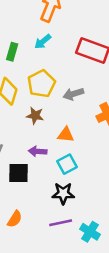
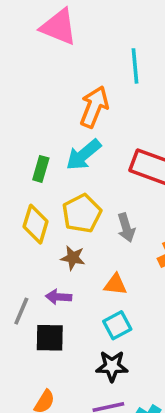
cyan arrow: (43, 42) -> (83, 155), size x1.5
gray arrow: (73, 94) -> (126, 228), turned -90
purple arrow: (38, 151) -> (59, 297), moved

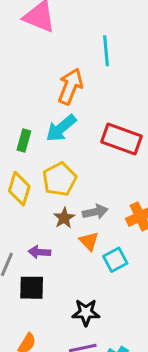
gray arrow: (126, 228) -> (95, 212), moved, turned -85
brown star: (73, 258) -> (64, 218), moved, turned 30
orange triangle: (115, 284) -> (89, 241), turned 40
cyan square: (117, 325) -> (115, 260), moved

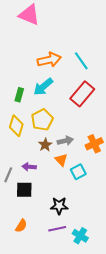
cyan line: (106, 51) -> (81, 61), moved, turned -30
orange arrow: (70, 86) -> (49, 60), turned 55
red rectangle: (121, 139) -> (82, 94), turned -70

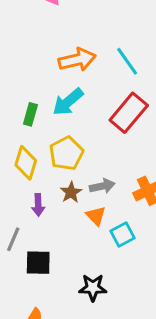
purple arrow: (29, 167) -> (38, 205), moved, turned -96

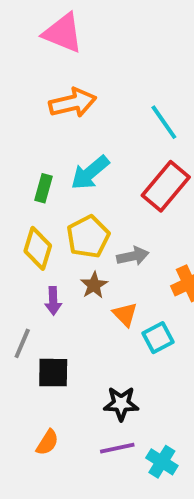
orange arrow: (77, 60) -> (73, 103), moved
gray arrow: (102, 186) -> (133, 256), moved

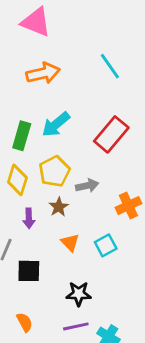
cyan line: (164, 122) -> (110, 66), moved
green rectangle: (44, 188) -> (22, 136), size x1.4
orange triangle: (125, 314) -> (70, 243), moved
orange semicircle: (47, 442) -> (25, 322), turned -60

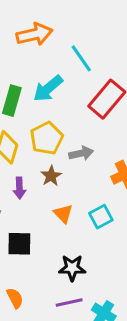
cyan line: (110, 66) -> (81, 58), moved

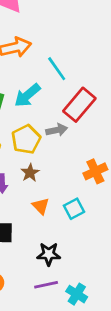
gray arrow: (81, 153) -> (57, 130), moved

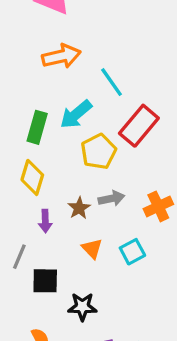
gray arrow: (57, 130) -> (111, 198), moved
yellow pentagon: (26, 139) -> (99, 152), moved
black star: (49, 254) -> (82, 307), moved

